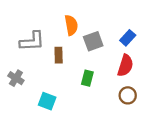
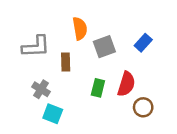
red semicircle: (125, 65) -> (126, 84), moved
gray cross: (16, 78) -> (41, 89), moved

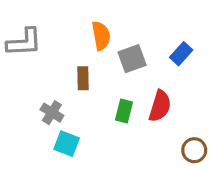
gray L-shape: (36, 47) -> (24, 42), moved
brown circle: (143, 107) -> (194, 150), moved

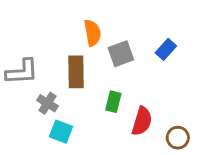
gray L-shape: (24, 42) -> (22, 72), moved
brown rectangle: (83, 78) -> (76, 72), size x1.5
red semicircle: (160, 106) -> (142, 121), moved

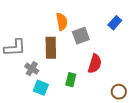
blue rectangle: (166, 49) -> (115, 23), moved
green rectangle: (113, 102) -> (71, 80), moved
red semicircle: (142, 121) -> (95, 64), moved

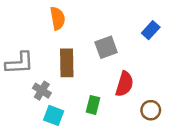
orange semicircle: (62, 22) -> (58, 18), moved
brown circle: (119, 92) -> (151, 110), moved

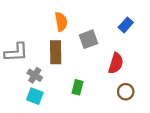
orange semicircle: (58, 18) -> (61, 22), moved
red semicircle: (124, 84) -> (116, 63), moved
cyan square: (54, 115) -> (35, 96), moved

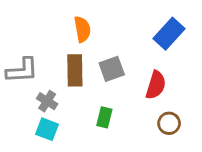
blue rectangle: (126, 25) -> (169, 34), size x1.5
gray square: (88, 39) -> (112, 69), moved

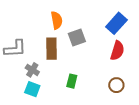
gray square: (112, 69) -> (77, 37), moved
red semicircle: (156, 85) -> (117, 51), moved

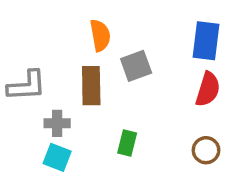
blue rectangle: (116, 23) -> (206, 41), turned -35
gray cross: (32, 70) -> (57, 123), turned -32

